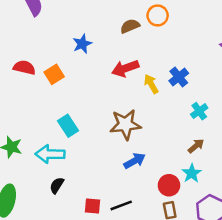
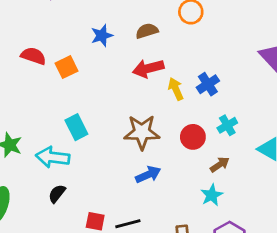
brown semicircle: (130, 26) -> (147, 31), moved
red circle: (169, 185) -> (193, 137), moved

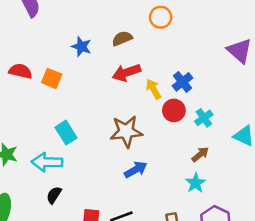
blue star: (102, 36) -> (81, 47), turned -30
orange square: (66, 67) -> (52, 78), turned -36
red circle: (193, 137) -> (174, 110), moved

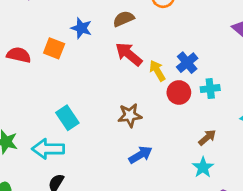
red arrow: (126, 73) -> (129, 54), turned 60
orange square: (52, 78) -> (54, 48), moved
cyan cross: (204, 118) -> (210, 89), moved, turned 30
brown star: (126, 131) -> (130, 115), size x0.7

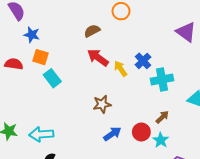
blue star: (81, 28) -> (32, 35), moved
cyan cross: (210, 89) -> (162, 80), size x1.5
red circle: (179, 92) -> (141, 132), moved
cyan rectangle: (67, 118) -> (52, 78), moved

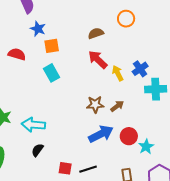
orange square: (40, 57) -> (52, 46), moved, turned -35
brown arrow: (162, 117) -> (117, 106), moved
blue arrow: (112, 134) -> (101, 134), size x1.4

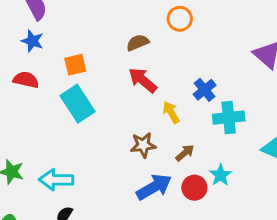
blue star: (38, 29) -> (32, 41), moved
cyan rectangle: (52, 73) -> (78, 104), size x1.4
yellow arrow: (118, 73) -> (171, 112), moved
brown arrow: (117, 106) -> (185, 153), moved
cyan star: (146, 147) -> (221, 175), moved

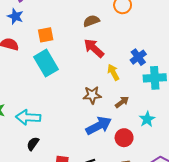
red circle: (194, 188) -> (124, 138), moved

